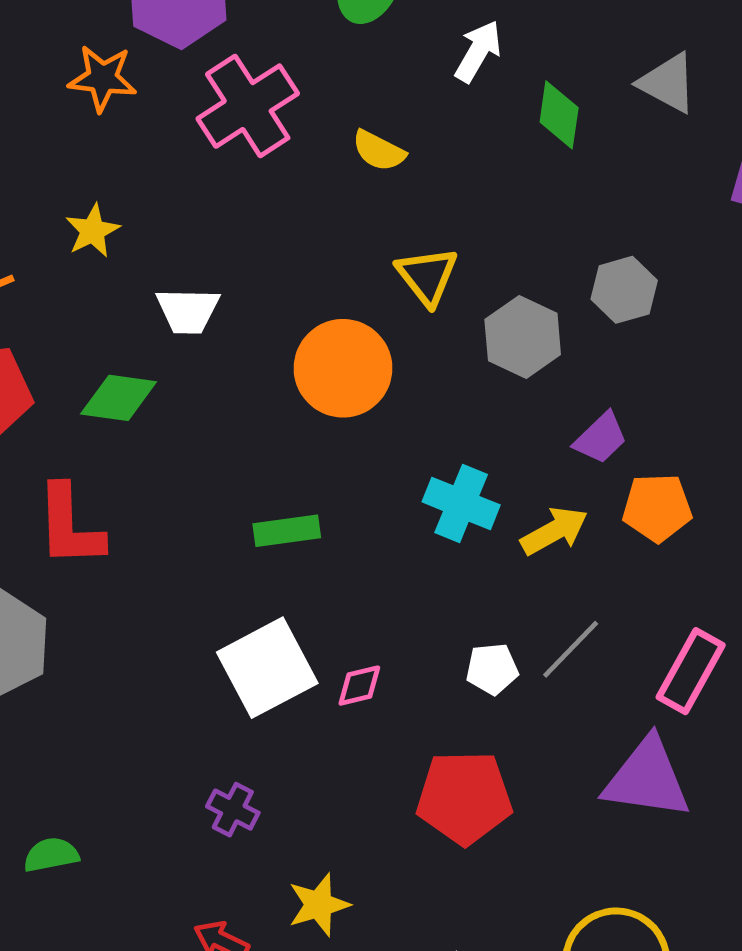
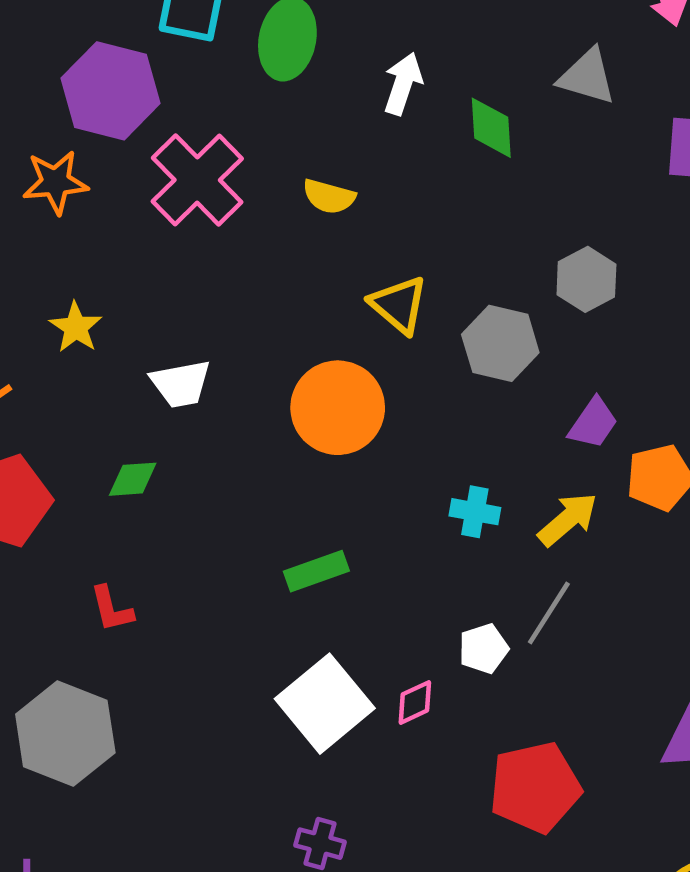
green diamond: (119, 398) -> (133, 479), size x0.7
cyan cross: (461, 503) -> (475, 512), size x0.7
red L-shape: (70, 526) -> (112, 609), size x0.6
gray line: (571, 649) -> (549, 613), moved
white pentagon: (492, 669) -> (483, 649), moved

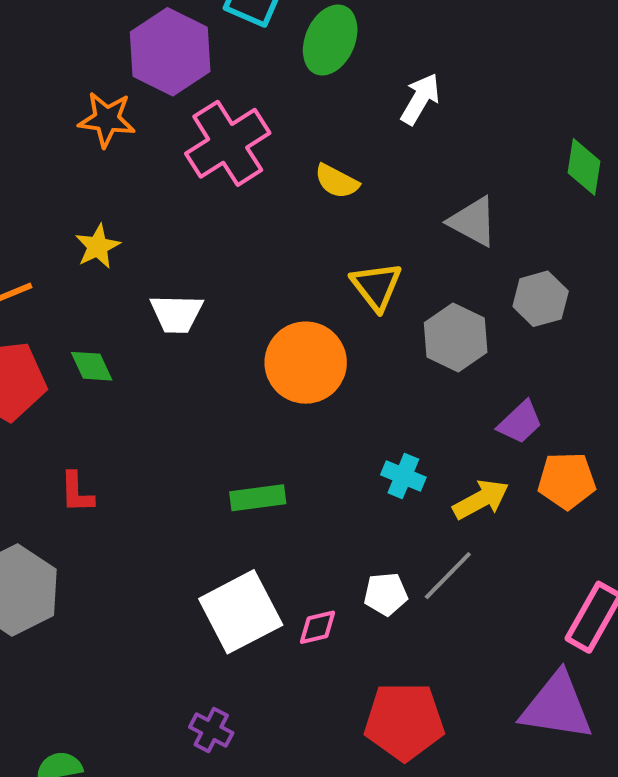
gray triangle: (587, 77) -> (473, 221), moved
green diamond: (491, 128) -> (584, 167), moved
green diamond: (133, 479) -> (92, 366), moved, turned 57

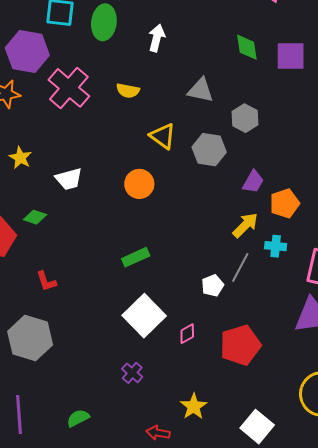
orange circle: (306, 363) -> (139, 184), size x0.7
green diamond: (92, 366) -> (35, 217), turned -30
cyan cross: (403, 476) -> (276, 246), moved
pink diamond: (317, 627) -> (187, 334), moved
purple cross: (211, 730) -> (132, 373), moved, turned 30

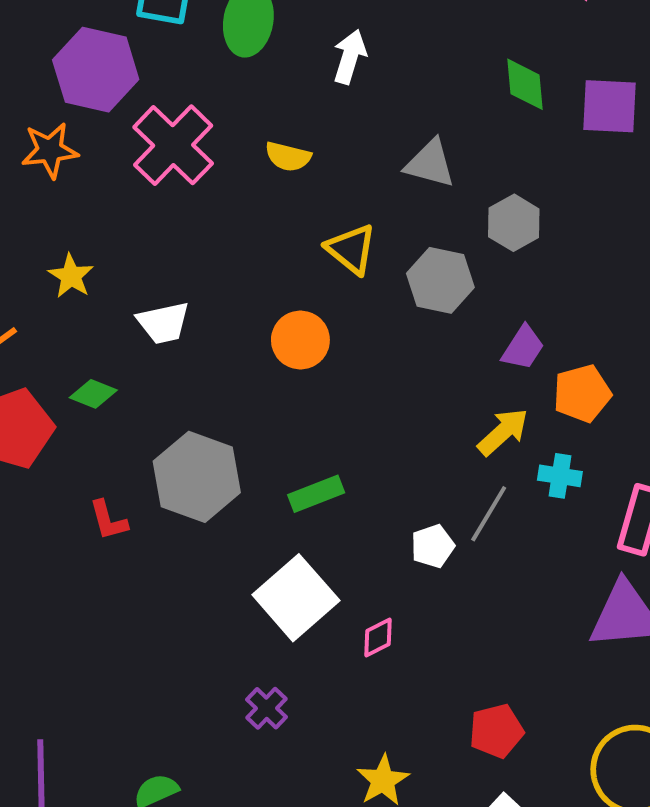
green rectangle: (136, 257) -> (316, 494), moved
gray hexagon: (30, 338) -> (197, 477), moved
red pentagon: (240, 345) -> (496, 731), moved, size x0.7

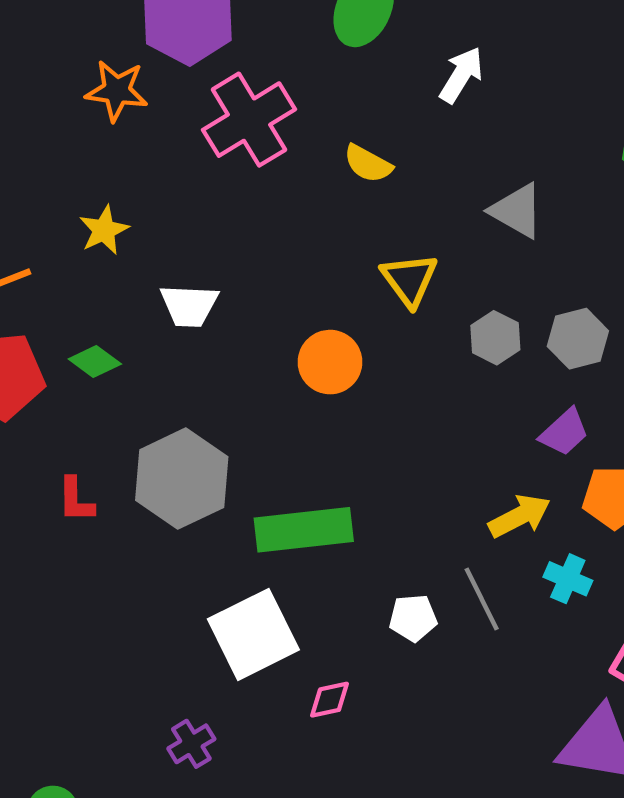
gray hexagon: (514, 223) -> (578, 339), moved
gray hexagon: (440, 280) -> (495, 338), size x0.7
green rectangle: (316, 494) -> (304, 530), size x1.6
gray line: (489, 514) -> (482, 599), turned -72

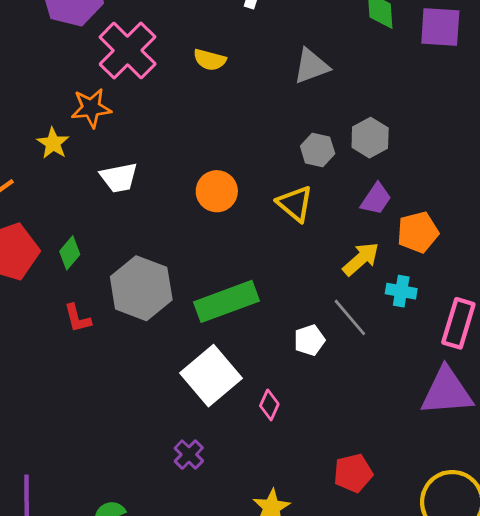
orange star: (117, 91) -> (91, 108), moved
gray triangle: (517, 211) -> (311, 66), turned -36
yellow triangle: (409, 280) -> (295, 204), moved
green diamond: (95, 361) -> (70, 253), moved, turned -72
pink diamond: (330, 700) -> (269, 405), turned -40

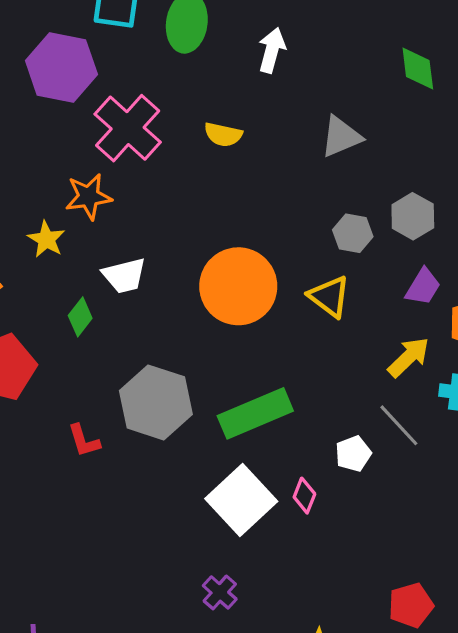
orange circle: (217, 191) -> (238, 286), size x1.6
green diamond: (70, 253) -> (80, 317), moved
pink diamond: (269, 405) -> (304, 496), moved

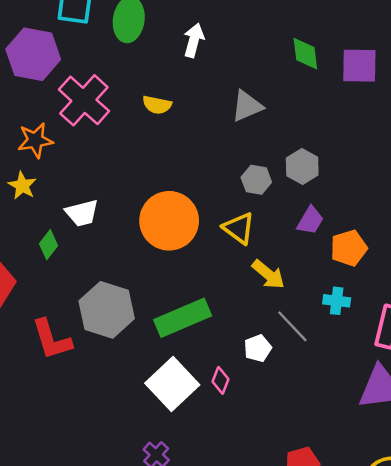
orange star: (89, 197) -> (35, 140), moved
yellow arrow: (409, 357) -> (268, 274), moved, turned 84
red L-shape: (84, 441) -> (52, 339), size x1.6

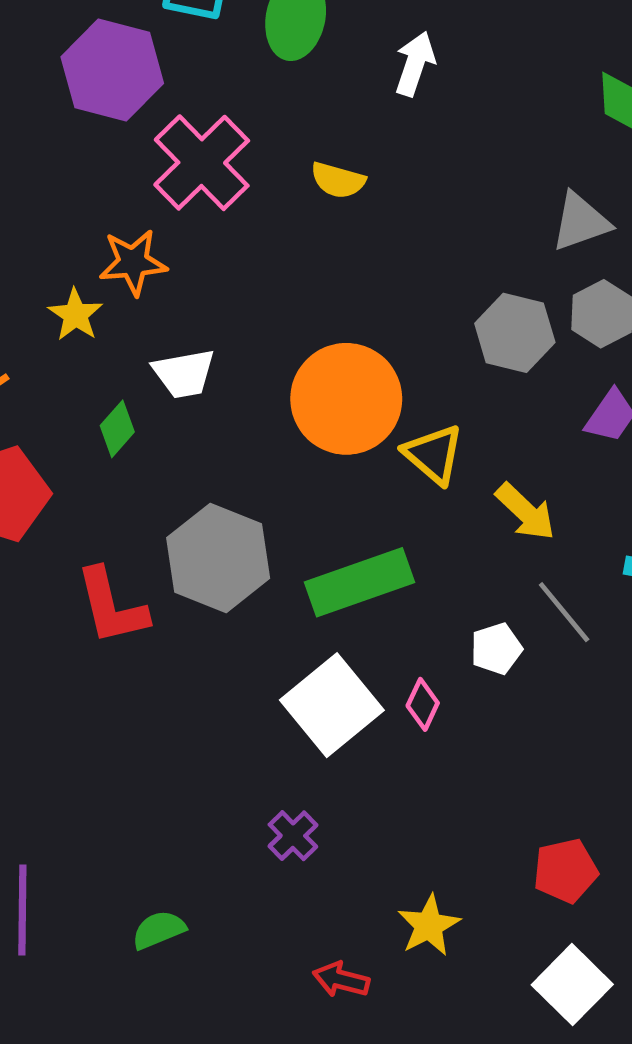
gray triangle: (247, 106) -> (581, 222), moved
orange star: (35, 140) -> (133, 262), moved
gray hexagon: (256, 180) -> (515, 333), size x1.4
yellow triangle: (239, 228) -> (433, 454), moved

